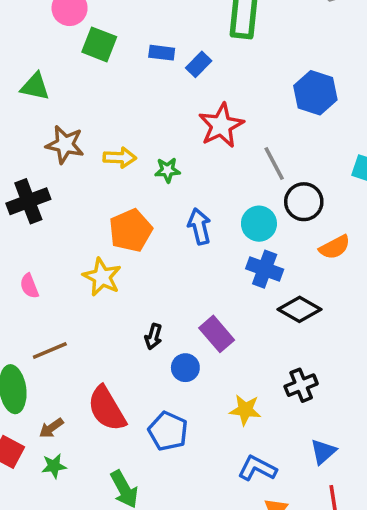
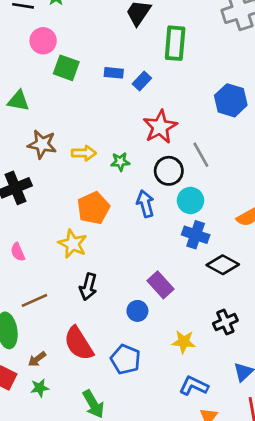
black circle: (304, 202) -> (169, 171), moved
black arrow: (153, 336) -> (88, 287), moved, size x1.4

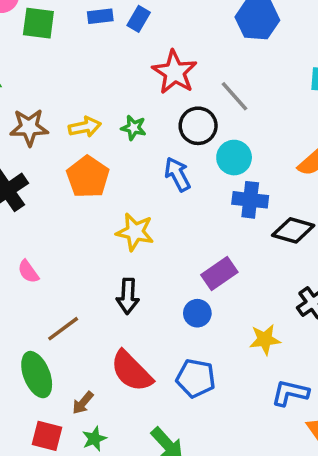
green star: (120, 162) -> (134, 128), turned 30
orange pentagon: (93, 208) -> (88, 177), moved
yellow star: (73, 244) -> (135, 232), moved
purple rectangle: (160, 285) -> (219, 273), turned -70

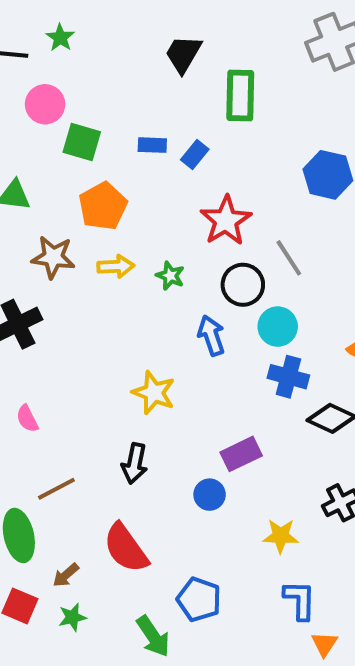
orange pentagon: (88, 177) -> (103, 206), moved
blue pentagon: (196, 378) -> (199, 599), moved
blue L-shape: (290, 393) -> (300, 600), turned 69

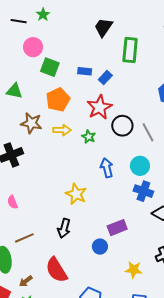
red star: (226, 221) -> (99, 107), moved
black circle: (243, 285) -> (122, 126), moved

